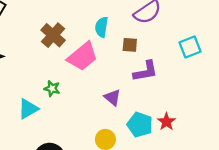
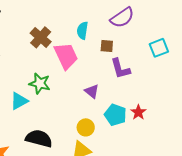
pink trapezoid: (83, 56) -> (66, 56), turned -76
purple L-shape: (145, 71) -> (120, 69), turned 85
green star: (52, 89) -> (40, 83), size x1.5

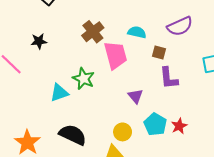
cyan semicircle: (82, 31) -> (137, 32), turned 84

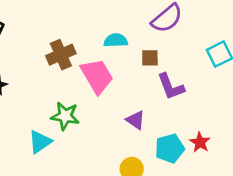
brown cross: (93, 32) -> (61, 55), turned 30
cyan pentagon: (155, 124) -> (170, 148), turned -30

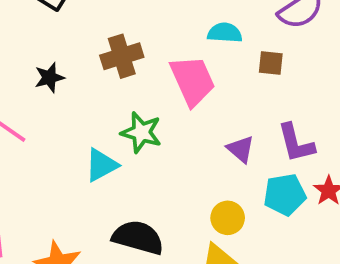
brown cross: (61, 55) -> (122, 56), moved
purple L-shape: (171, 87) -> (296, 143), moved

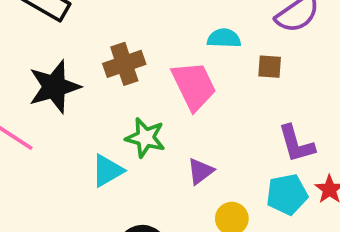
black star: (49, 78) -> (54, 87), size x1.8
purple triangle: (241, 149) -> (200, 171), moved, turned 44

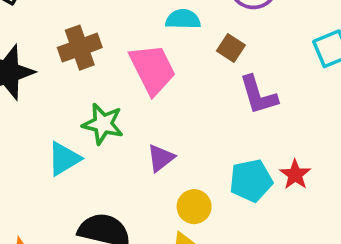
brown square: (270, 67) -> (231, 48), turned 30
purple L-shape: (296, 144) -> (258, 95), moved

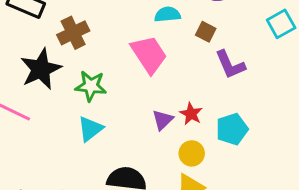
brown cross: (80, 48) -> (73, 33), moved
green star: (103, 124) -> (91, 86), moved
red star: (295, 175) -> (191, 114), moved

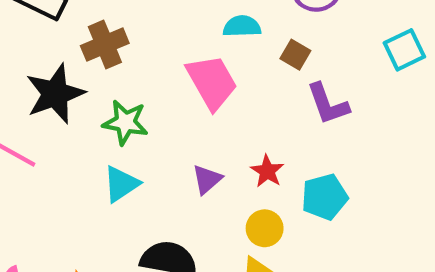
purple triangle: (163, 120) -> (207, 179), moved

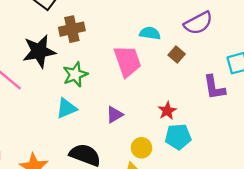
purple L-shape: (328, 104) -> (214, 87), moved
green star: (125, 122) -> (75, 75), turned 30
red star: (267, 171) -> (167, 111), moved

